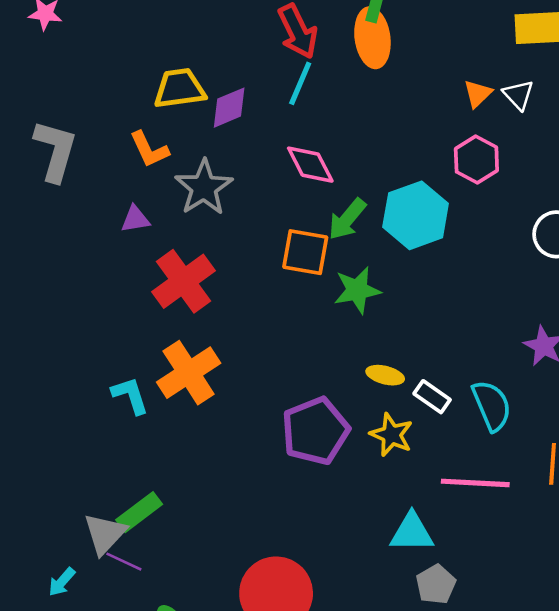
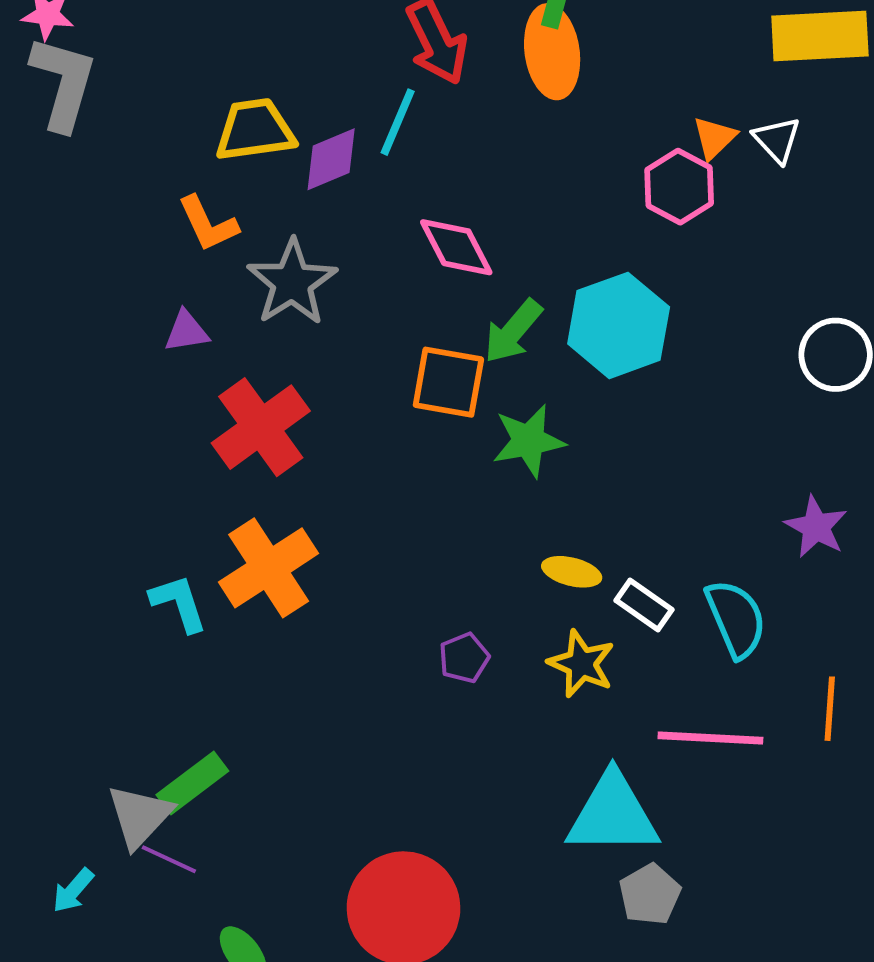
cyan line: (300, 83) -> (398, 122), moved
gray L-shape: (55, 151) -> (63, 83), moved
pink hexagon: (476, 160) -> (679, 187), moved
purple pentagon: (315, 431) -> (464, 658), size x0.5
cyan triangle: (412, 532) -> (613, 814), size x1.4

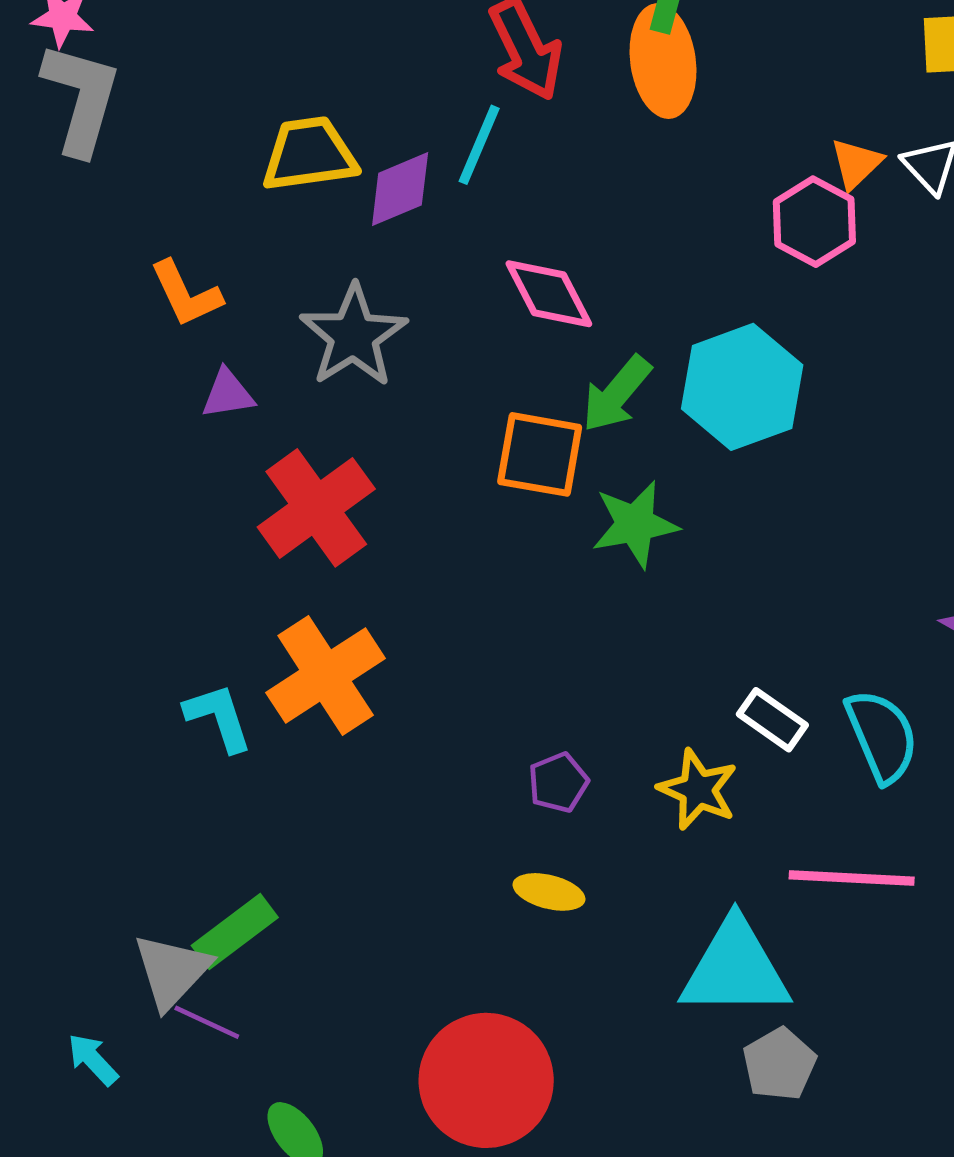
orange L-shape: (208, 224) -> (186, 294), moved
yellow ellipse: (572, 572) -> (549, 892), moved
cyan arrow: (73, 890) -> (93, 1059), turned 96

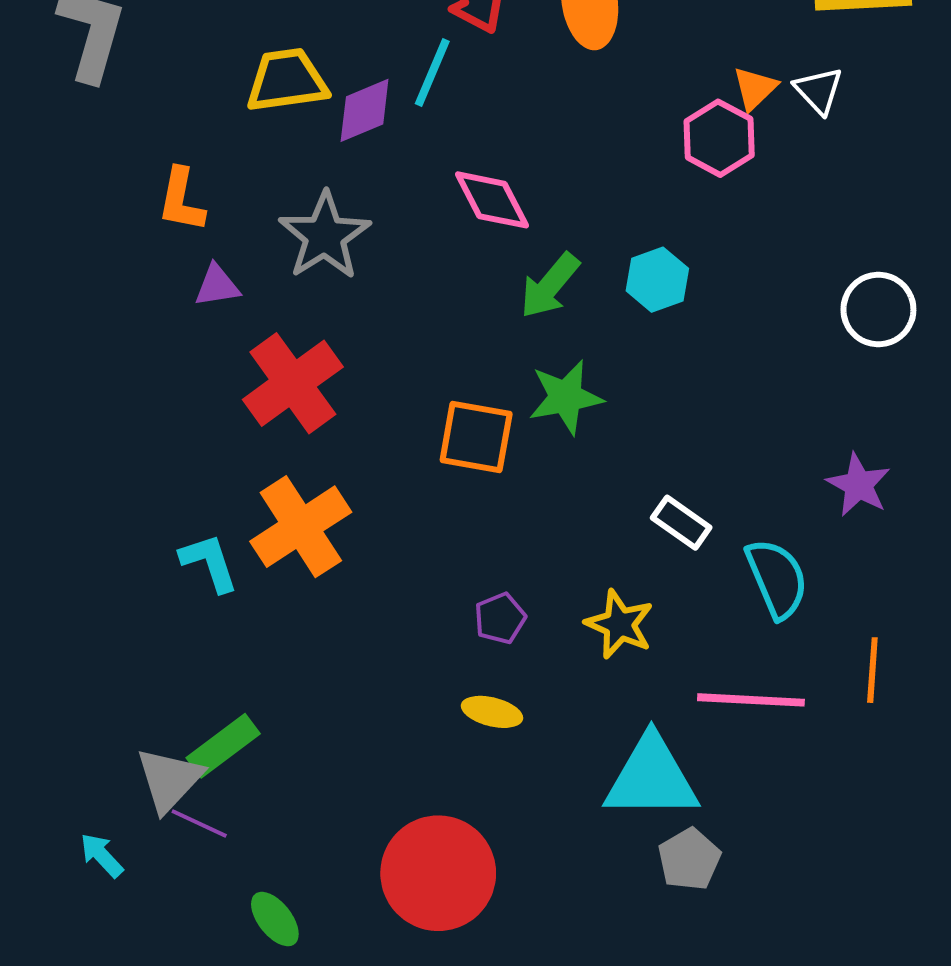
orange L-shape: (186, 294) -> (181, 200), turned 36
cyan hexagon: (742, 387) -> (657, 280), size x0.6
orange square: (540, 454) -> (476, 437), moved
white rectangle: (772, 720) -> (681, 523), moved

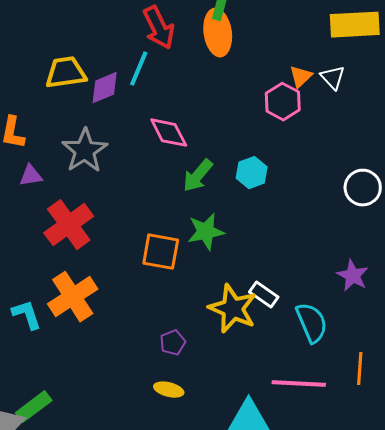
yellow star: (619, 624) -> (233, 309), moved, size x1.4

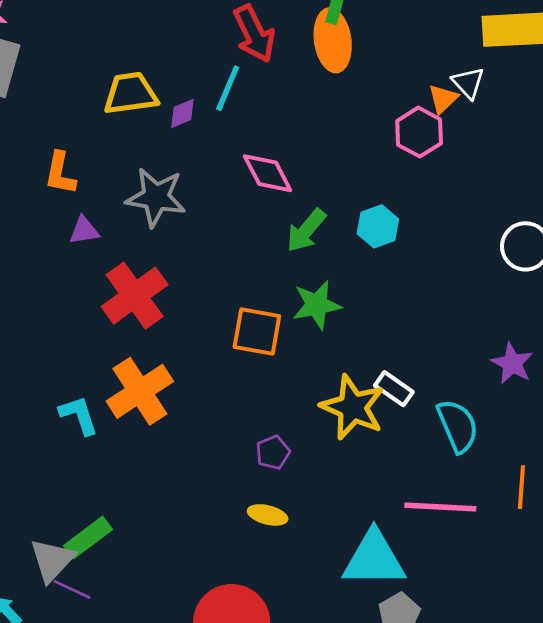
white triangle: (333, 78) -> (468, 83), moved
purple diamond: (105, 88) -> (182, 113), size x0.7
gray star: (85, 151) -> (156, 197), turned -30

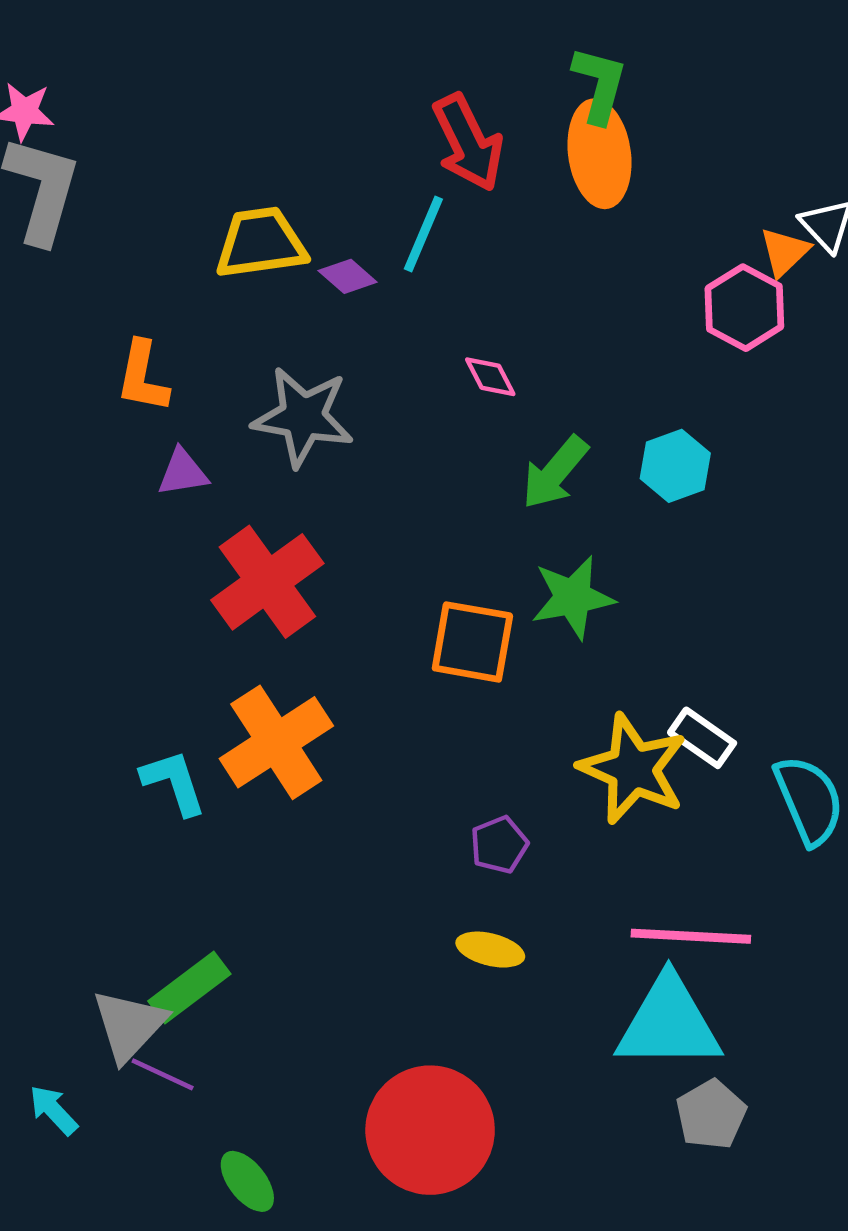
purple diamond: (182, 113) -> (348, 276), turned 64
pink diamond: (268, 173) -> (490, 377), size x0.6
pink line: (440, 507) -> (691, 936), moved

